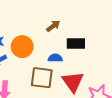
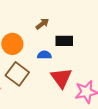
brown square: (42, 78) -> (17, 74), moved, turned 30

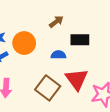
brown square: (17, 74) -> (48, 88), moved

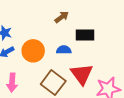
orange circle: (24, 43) -> (33, 51), moved

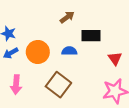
red triangle: (82, 74) -> (115, 59), moved, size x0.6

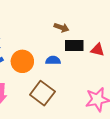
brown arrow: (67, 17) -> (61, 28), moved, turned 56
red triangle: (115, 59) -> (97, 50), moved, turned -40

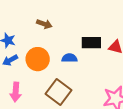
brown arrow: (61, 28) -> (44, 24), moved

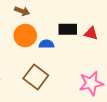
orange circle: (38, 59) -> (25, 36), moved

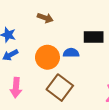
orange circle: (25, 36) -> (47, 57), moved

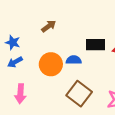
brown arrow: (45, 18) -> (49, 26), turned -56
brown square: (60, 88) -> (79, 94), moved

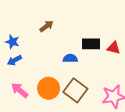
orange circle: (51, 64) -> (49, 88), moved
pink arrow: (20, 94) -> (20, 90), turned 126

